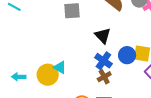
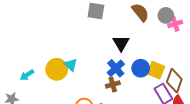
cyan arrow: (19, 77) -> (27, 75), moved, turned -48

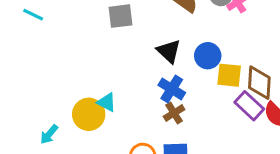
blue circle: (141, 68) -> (208, 56), moved

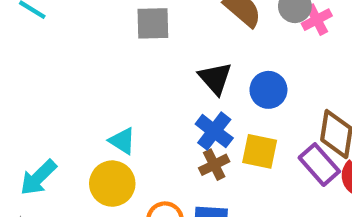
yellow square: (229, 75) -> (260, 151), moved
yellow circle: (89, 114) -> (112, 184), moved
cyan arrow: (49, 134) -> (38, 178), size x1.4

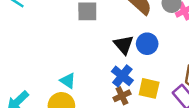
blue circle: (268, 90) -> (147, 44), moved

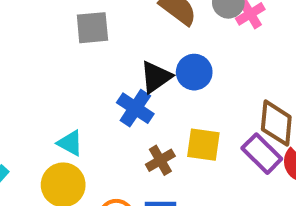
black triangle: (124, 45) -> (156, 77), turned 40
blue cross: (122, 76) -> (135, 108), moved

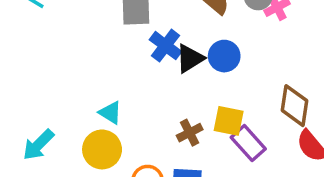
blue cross: (135, 108) -> (166, 46), moved
purple rectangle: (262, 154) -> (248, 143), moved

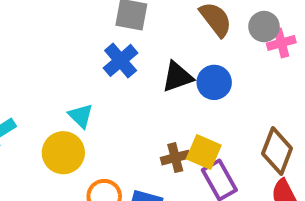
blue cross: (166, 46) -> (121, 60), moved
brown cross: (190, 133) -> (175, 158), moved

